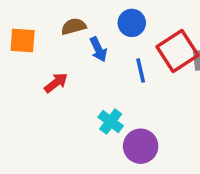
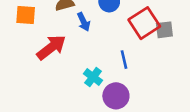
blue line: (141, 70) -> (124, 60), moved
red arrow: (56, 83) -> (51, 47), size x1.6

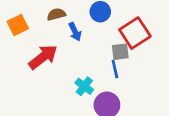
orange square: (26, 15) -> (18, 25), turned -30
gray square: (164, 30) -> (120, 52), moved

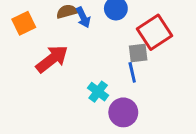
blue arrow: (75, 32) -> (83, 17), moved

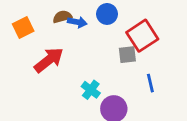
blue arrow: (83, 17) -> (77, 22), turned -54
blue line: (132, 72) -> (150, 83), moved

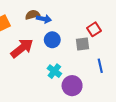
blue circle: (107, 14) -> (52, 40), moved
red square: (142, 36) -> (94, 29), size x0.6

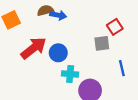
blue circle: (52, 40) -> (58, 53), moved
cyan cross: (54, 71) -> (70, 74), turned -32

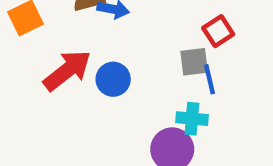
blue line: (122, 68) -> (209, 79), moved
cyan cross: (70, 74) -> (192, 119), moved

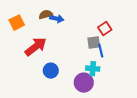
blue circle: (113, 79) -> (51, 71), moved

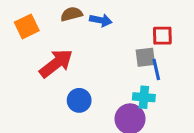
blue arrow: (57, 19) -> (101, 20), moved
red square: (105, 29) -> (162, 36), turned 32

